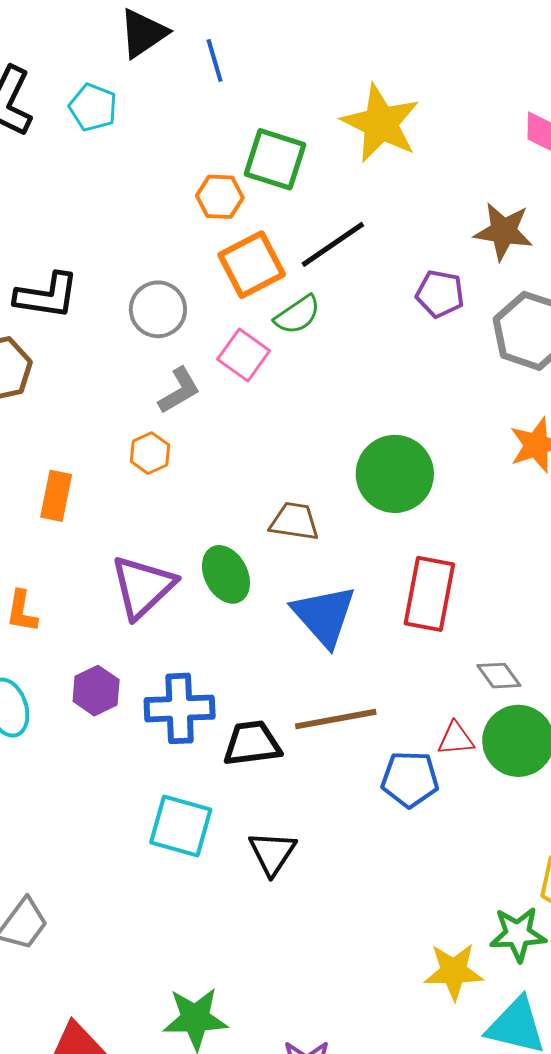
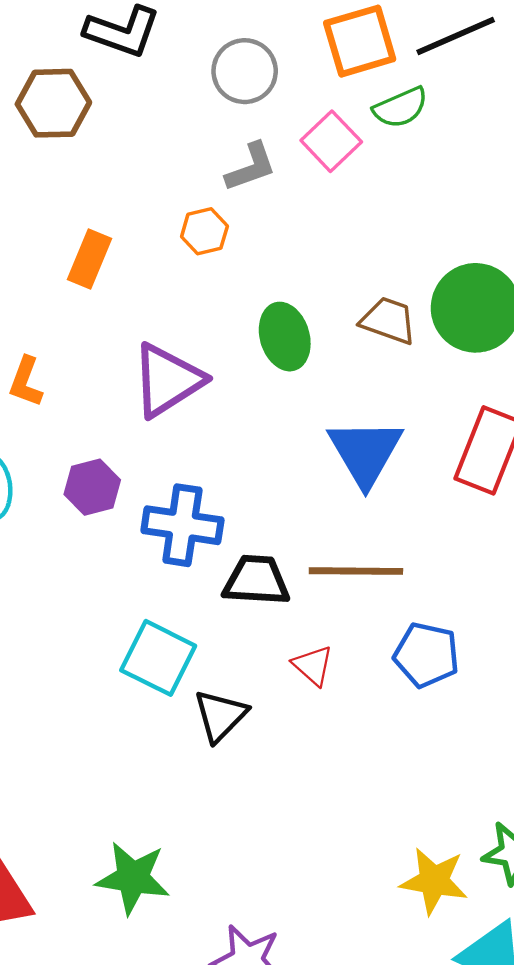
brown trapezoid: (294, 521) -> (388, 321), moved
green ellipse: (226, 574) -> (285, 337), moved
red triangle: (456, 739) -> (313, 665), moved, turned 36
black triangle: (272, 853) -> (220, 716), moved

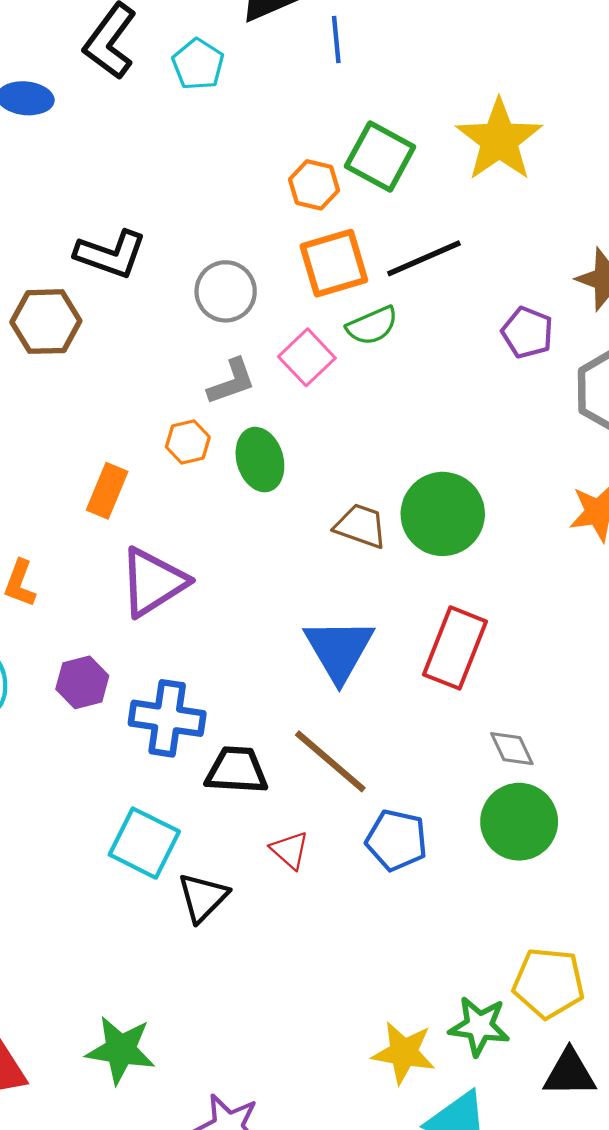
orange rectangle: (89, 259) -> (107, 491), moved
green ellipse: (285, 337) -> (260, 460), moved
brown line: (356, 571) -> (330, 761), turned 40

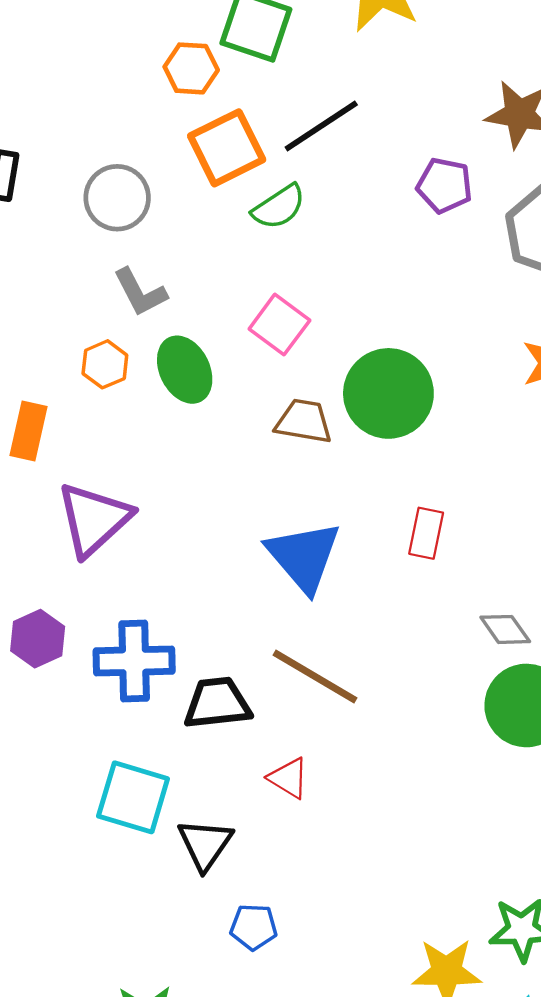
pink square: (307, 357) -> (279, 325), moved
gray L-shape: (231, 382) -> (140, 292), turned 92
red rectangle: (455, 648) -> (426, 533), size x0.6
blue pentagon: (397, 840) -> (254, 927), moved, size x0.7

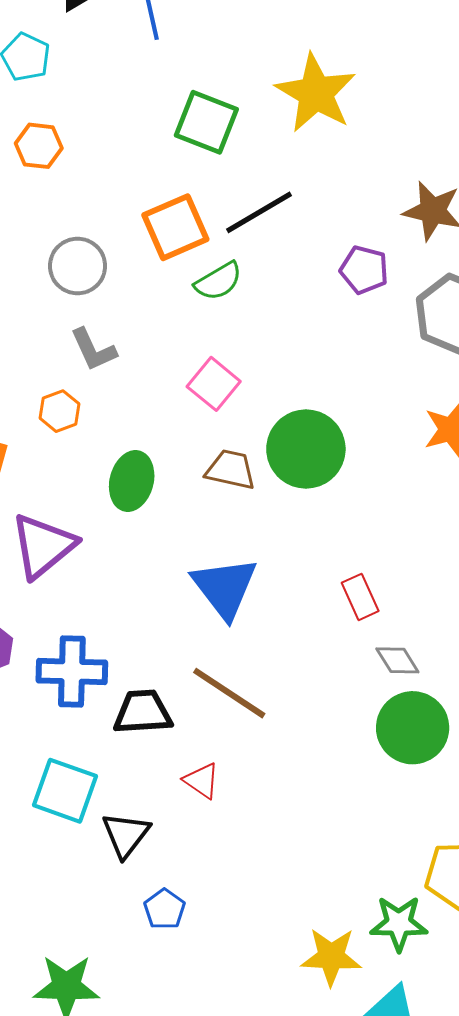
orange hexagon: (191, 68) -> (39, 146), moved
green ellipse: (185, 370) -> (132, 481), moved, turned 38
red rectangle: (426, 533) -> (360, 597), moved, turned -39
blue pentagon: (254, 927) -> (165, 909), turned 30

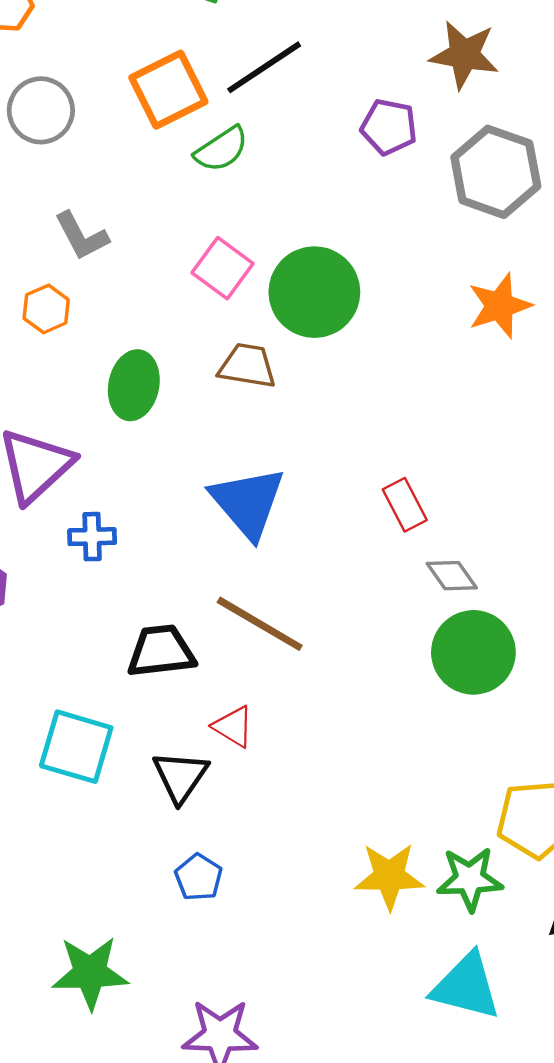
gray circle: (78, 266) -> (41, 110), moved
green circle: (306, 449) -> (314, 292), moved
blue cross: (72, 672) -> (92, 537), moved, size x0.6
black triangle: (126, 835) -> (180, 777), moved
yellow star: (331, 957) -> (389, 876), moved

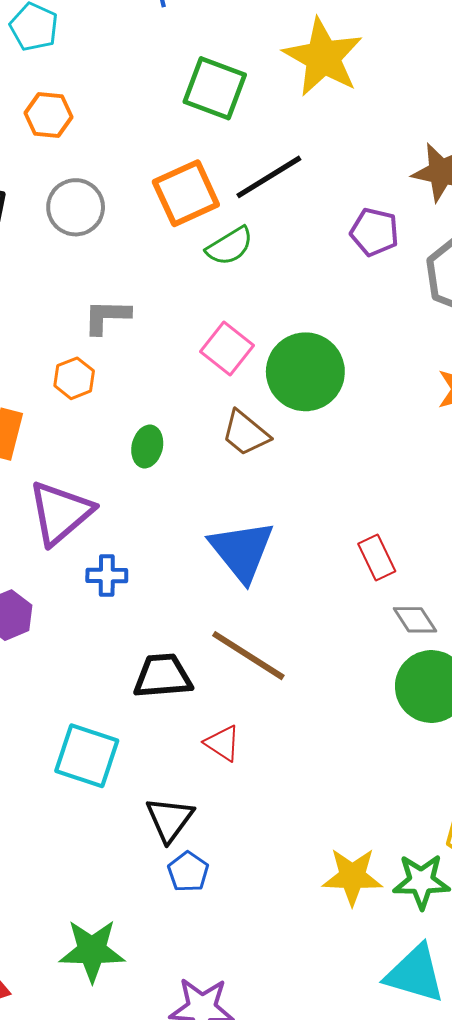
gray L-shape: (81, 236) -> (107, 317), turned 117
brown trapezoid: (247, 366) -> (246, 433), turned -152
green ellipse: (134, 385) -> (147, 447), size x0.7
black triangle: (180, 777) -> (170, 819), moved

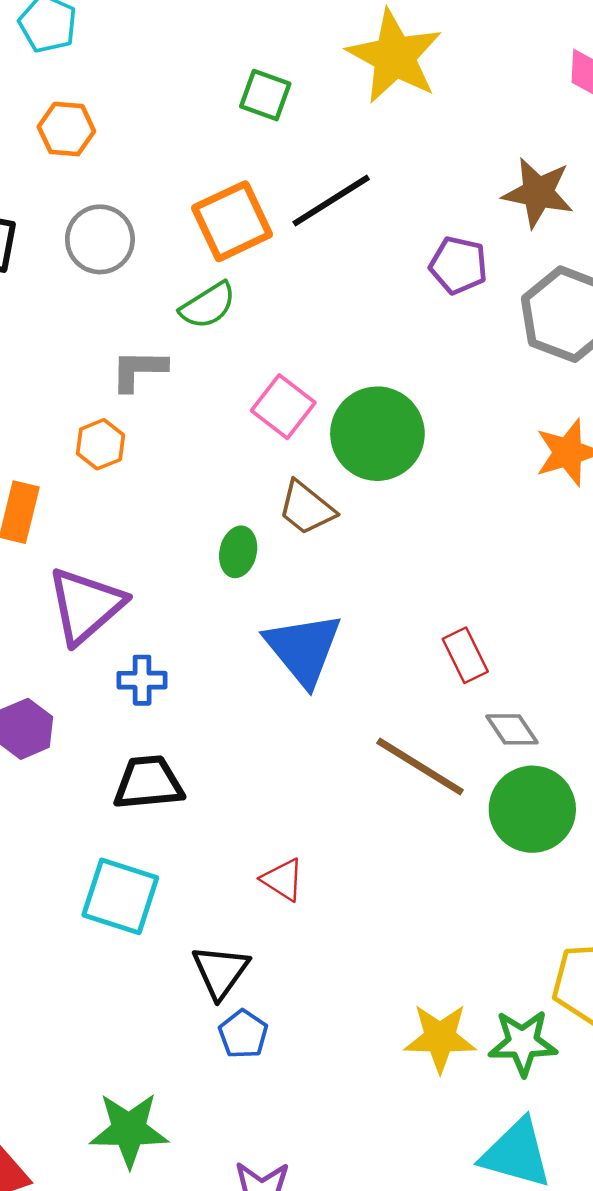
green square: (215, 88) -> (265, 95), size x0.7
green semicircle: (230, 246) -> (208, 305), moved
green ellipse: (147, 447) -> (238, 552), moved
brown line: (248, 656) -> (420, 766), moved
black trapezoid: (163, 676) -> (148, 783), moved

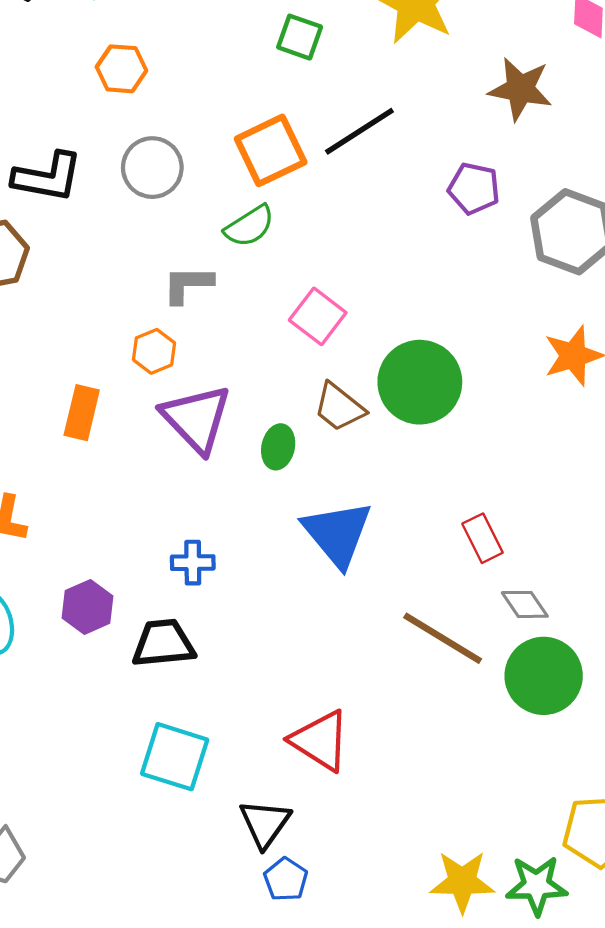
brown star: (538, 193) -> (520, 89), moved
green circle: (377, 434) -> (420, 382), moved
purple triangle: (86, 605) -> (196, 419), moved, turned -32
black trapezoid: (148, 783) -> (163, 643), moved
red triangle: (283, 880) -> (320, 741), size x1.6

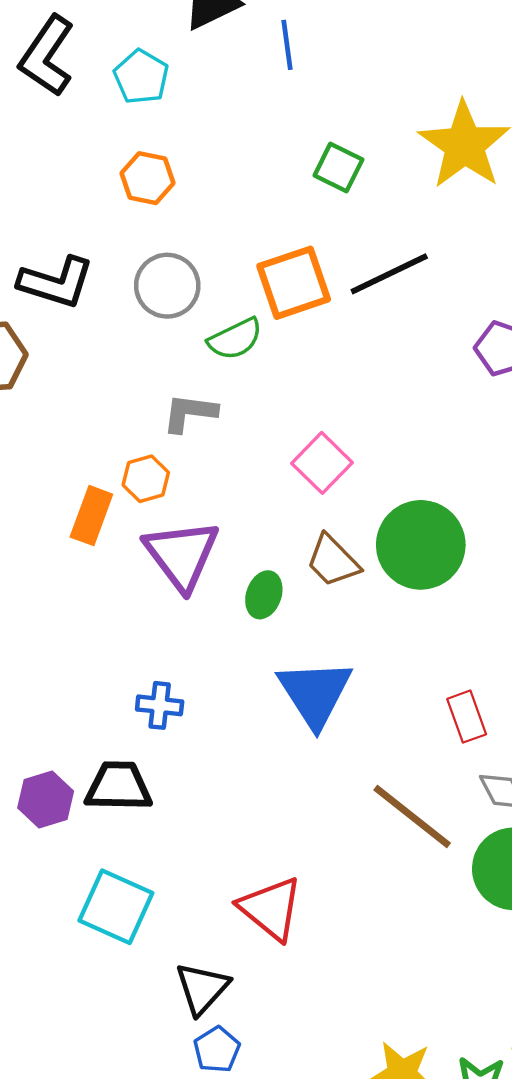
green semicircle: (249, 226) -> (235, 339), moved
orange rectangle: (82, 413) -> (91, 516), moved
purple hexagon: (88, 607) -> (46, 800), moved

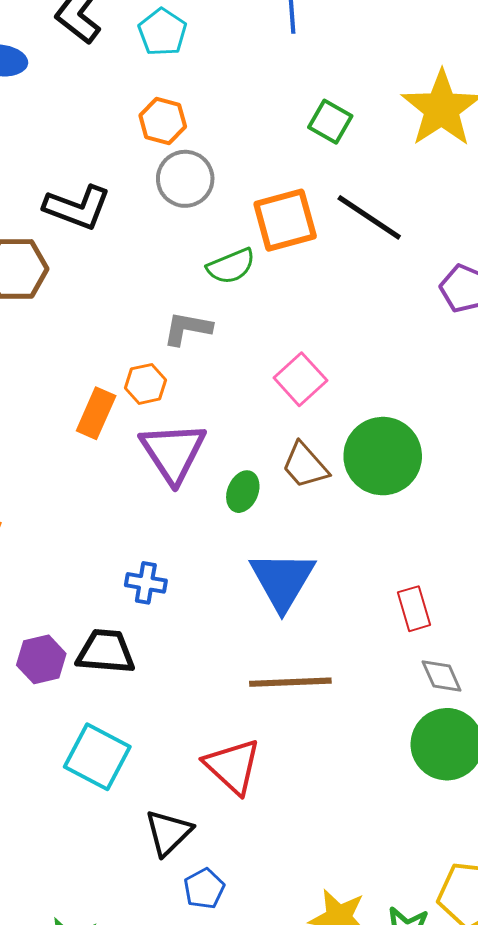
black line: (389, 274) -> (369, 217), turned 56
gray circle: (167, 286) -> (185, 179), moved
brown line: (412, 817) -> (290, 682), moved, turned -44
blue pentagon: (217, 1050) -> (204, 889), moved

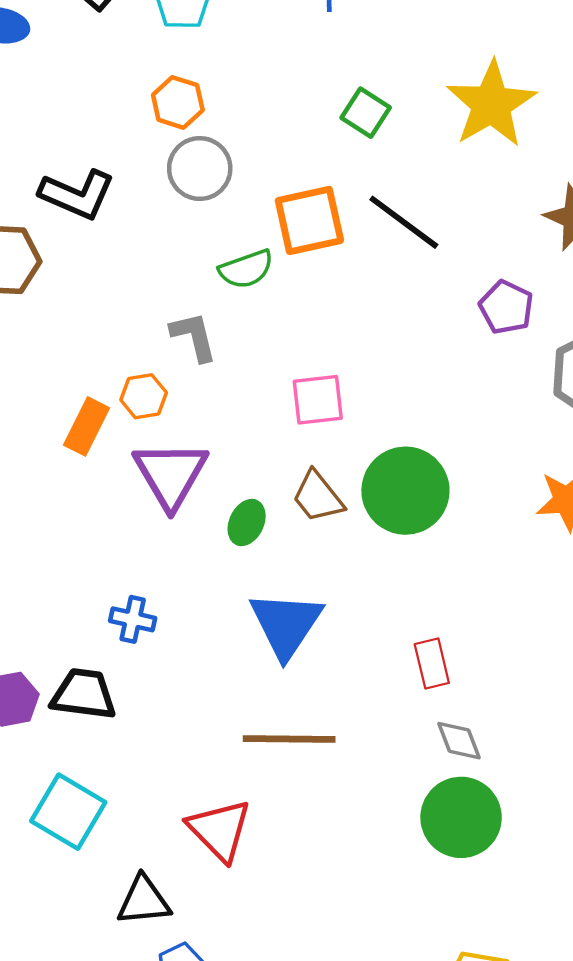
gray L-shape: (187, 329) -> (194, 336), turned 63
pink square: (300, 379) -> (318, 400), turned 33
black triangle: (168, 833) -> (144, 901), turned 36

